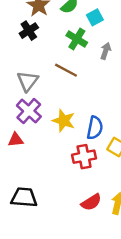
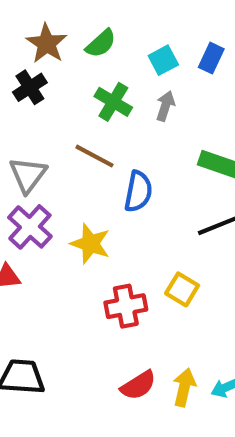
cyan square: (95, 17) -> (163, 60), moved
gray arrow: (106, 51) -> (165, 106), moved
blue semicircle: (95, 128) -> (138, 191), moved

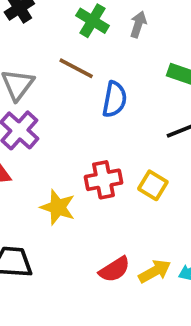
yellow star: (90, 244) -> (58, 207), moved
red cross: (126, 306) -> (104, 180), moved
yellow arrow: (184, 387) -> (155, 271), turned 48

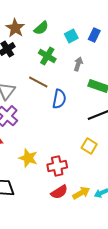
gray arrow: (138, 24) -> (78, 64), moved
red cross: (104, 180) -> (57, 166), moved
yellow square: (153, 185) -> (89, 146), moved

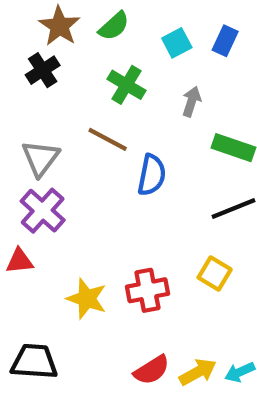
red cross: (57, 166) -> (147, 290), moved

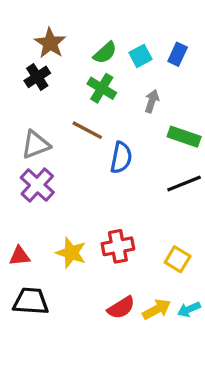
green semicircle: (114, 26) -> (105, 53), moved
gray triangle: (41, 158) -> (36, 145), turned 32
red triangle: (20, 261) -> (19, 256), moved
yellow square: (215, 274) -> (178, 259), moved

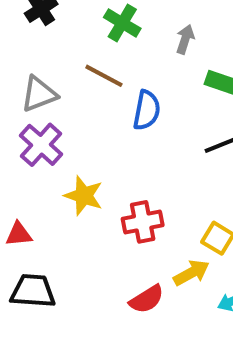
yellow star: (71, 253) -> (84, 196), moved
yellow arrow: (157, 309) -> (191, 273), moved

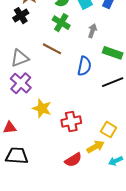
blue semicircle: (147, 110) -> (84, 66), moved

